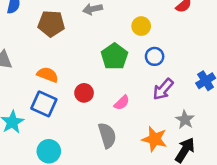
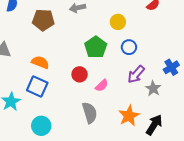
red circle: (84, 93) -> (80, 74), moved
gray star: (185, 120) -> (153, 88), moved
orange star: (155, 139) -> (129, 116), turned 30

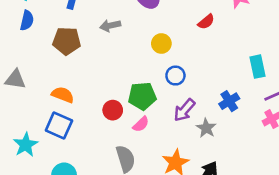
green pentagon: (96, 47) -> (142, 96), moved, turned 30

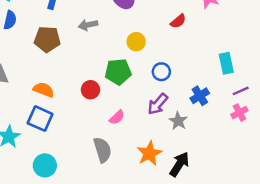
blue circle: (175, 76) -> (161, 72), moved
green pentagon: (142, 96) -> (118, 72), moved
red circle: (113, 110) -> (90, 90), moved

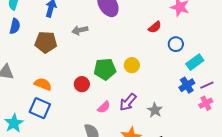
yellow circle: (136, 42) -> (132, 65), moved
cyan rectangle: (226, 63) -> (195, 62), turned 66
blue circle: (161, 72) -> (176, 44), moved
blue cross: (200, 96) -> (187, 85), moved
purple arrow: (158, 104) -> (128, 102), moved

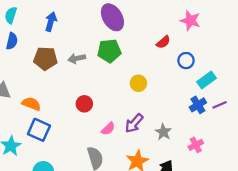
gray arrow: (80, 30) -> (77, 58), moved
green pentagon: (105, 69) -> (109, 51), moved
orange semicircle: (43, 84) -> (31, 104), moved
pink cross: (206, 103) -> (196, 145), moved

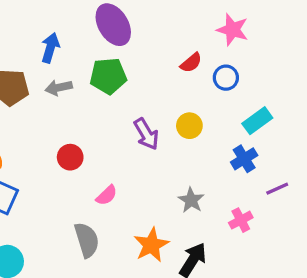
blue arrow: (51, 22) -> (50, 48), moved
blue circle: (186, 61) -> (226, 78), moved
yellow circle: (138, 83) -> (189, 126), moved
purple line: (220, 105) -> (277, 189), moved
purple arrow: (134, 123) -> (146, 134), moved, turned -72

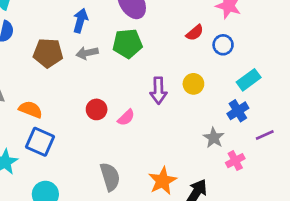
purple arrow: (146, 134) -> (158, 91), turned 30
pink semicircle: (107, 195) -> (126, 118), moved
gray star: (191, 200) -> (214, 138), moved

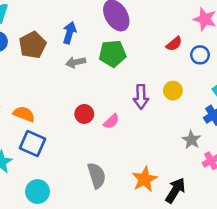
brown pentagon: (48, 53) -> (33, 45), moved, turned -30

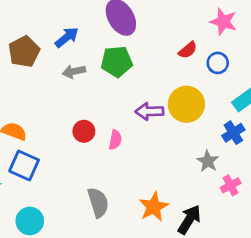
blue arrow: (69, 33) -> (67, 37), turned 35
yellow circle: (173, 91) -> (186, 104), size x1.6
purple arrow: (141, 97) -> (149, 111), turned 90
pink semicircle: (111, 121) -> (115, 140), turned -35

